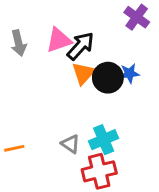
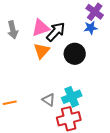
orange triangle: (83, 73) -> (42, 51), moved
blue star: (129, 73) -> (91, 28), moved

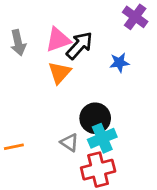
blue star: (91, 28) -> (119, 63), moved
black circle: (75, 54) -> (95, 118), moved

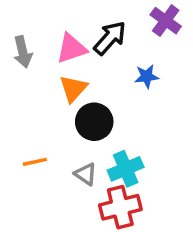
black arrow: (79, 45) -> (110, 38), moved
black circle: (95, 118) -> (94, 122), moved
orange line: (14, 147) -> (35, 162), moved

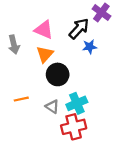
black arrow: (110, 38) -> (79, 29), moved
pink triangle: (72, 48) -> (44, 30), turned 42
gray arrow: (23, 52) -> (14, 45), moved

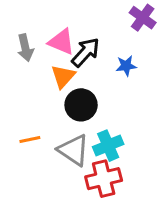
black arrow: (79, 29) -> (86, 52), moved
gray arrow: (14, 45) -> (25, 48), moved
gray triangle: (52, 107) -> (73, 150), size x1.6

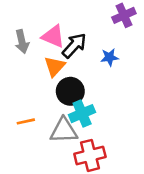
purple cross: (143, 18) -> (124, 15), turned 30
cyan cross: (108, 146) -> (82, 114), moved
gray triangle: (73, 150) -> (64, 131), turned -36

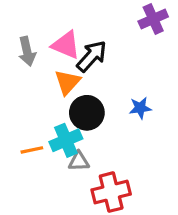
blue star: (110, 57) -> (140, 108), moved
cyan cross: (82, 114) -> (66, 140), moved
gray triangle: (64, 131) -> (79, 161), size x0.6

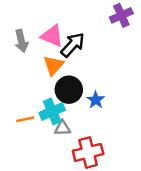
blue star: (140, 108) -> (96, 100), moved, turned -30

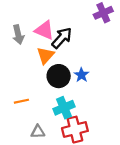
blue star: (96, 100) -> (81, 75), moved
cyan cross: (52, 111) -> (64, 108), moved
gray triangle: (62, 128) -> (38, 132), moved

